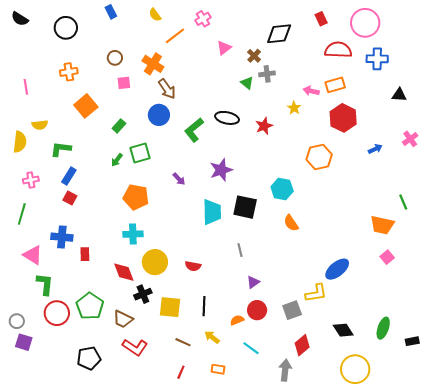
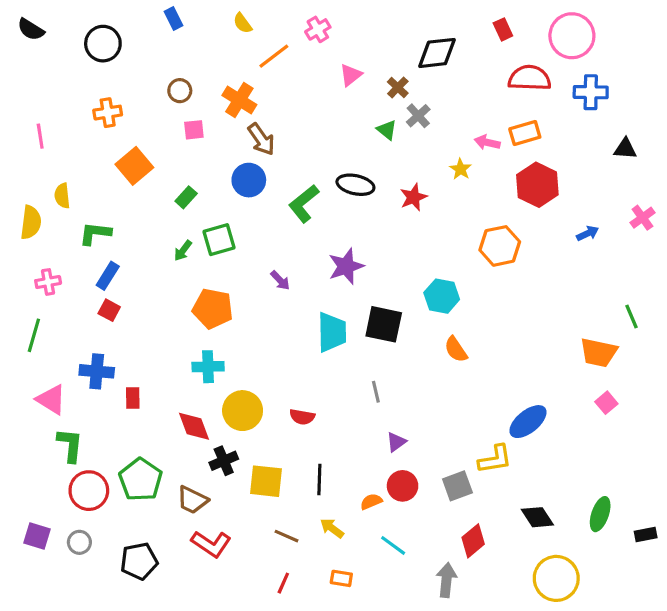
gray cross: (267, 74) -> (418, 116), turned -35
yellow semicircle: (40, 125) -> (62, 196), turned 91
gray circle: (17, 321) -> (79, 542), moved

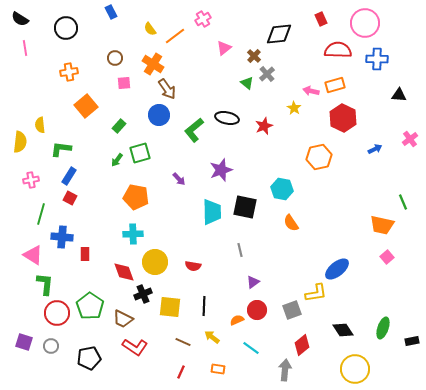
yellow semicircle: (243, 23) -> (150, 29), moved
pink line: (40, 136) -> (25, 48), moved
green line: (34, 335) -> (41, 214), moved

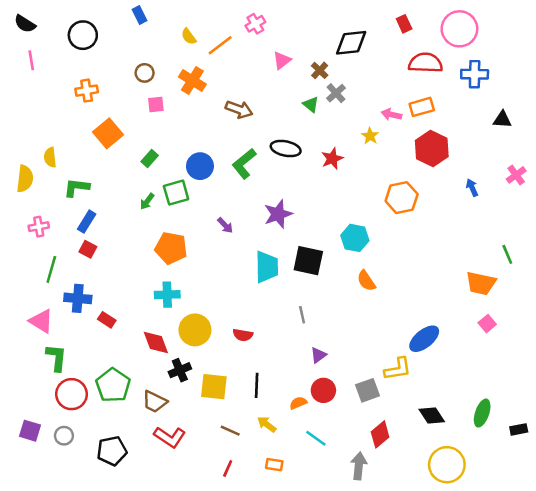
brown arrow: (167, 89) -> (239, 109), moved, turned -35
blue circle: (159, 115) -> (200, 166), moved
blue arrow: (375, 149) -> (472, 188), turned -88
red rectangle: (85, 254) -> (107, 320), turned -56

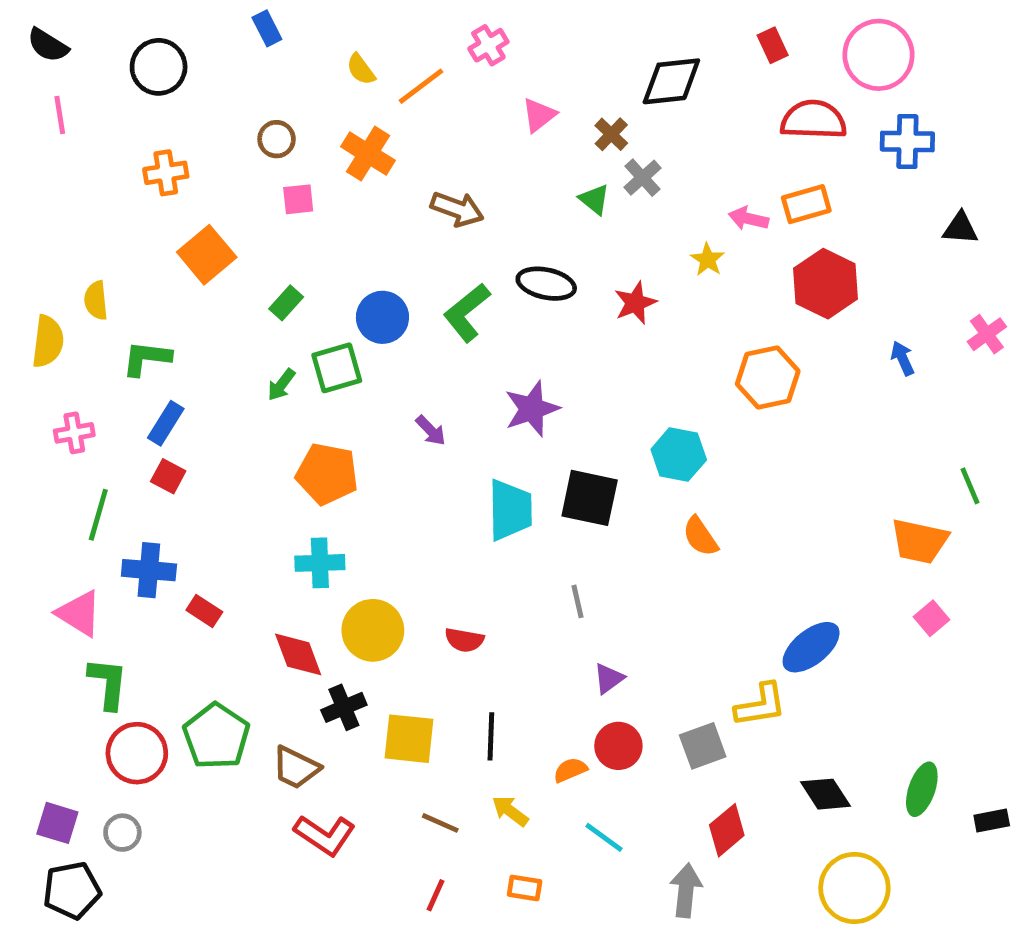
black pentagon: (112, 451) -> (72, 890), moved

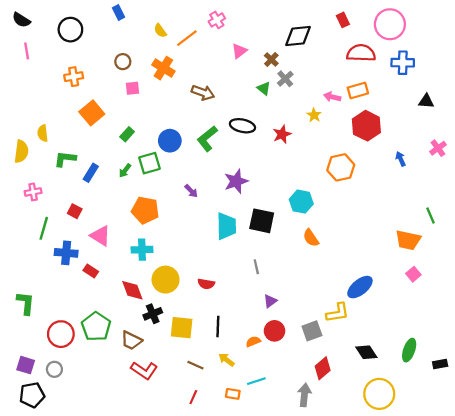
blue rectangle: (166, 423) -> (91, 173), moved
pink triangle: (79, 613) -> (100, 236), moved
green L-shape: (108, 683) -> (26, 303), moved
cyan line: (604, 837) -> (256, 381), moved, turned -54

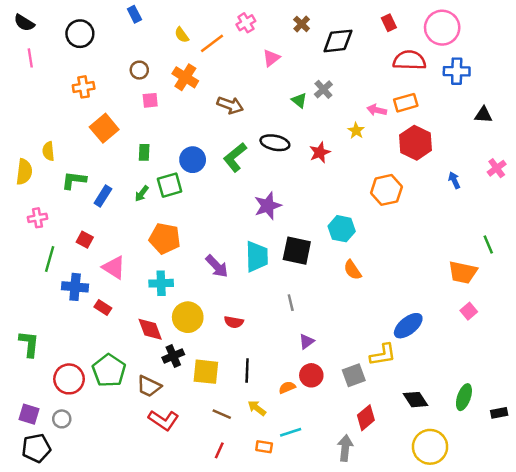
brown cross: (271, 59) -> (302, 24), moved
green rectangle: (127, 134) -> (144, 152), turned -40
purple arrow: (191, 191) -> (217, 266), moved, size x1.5

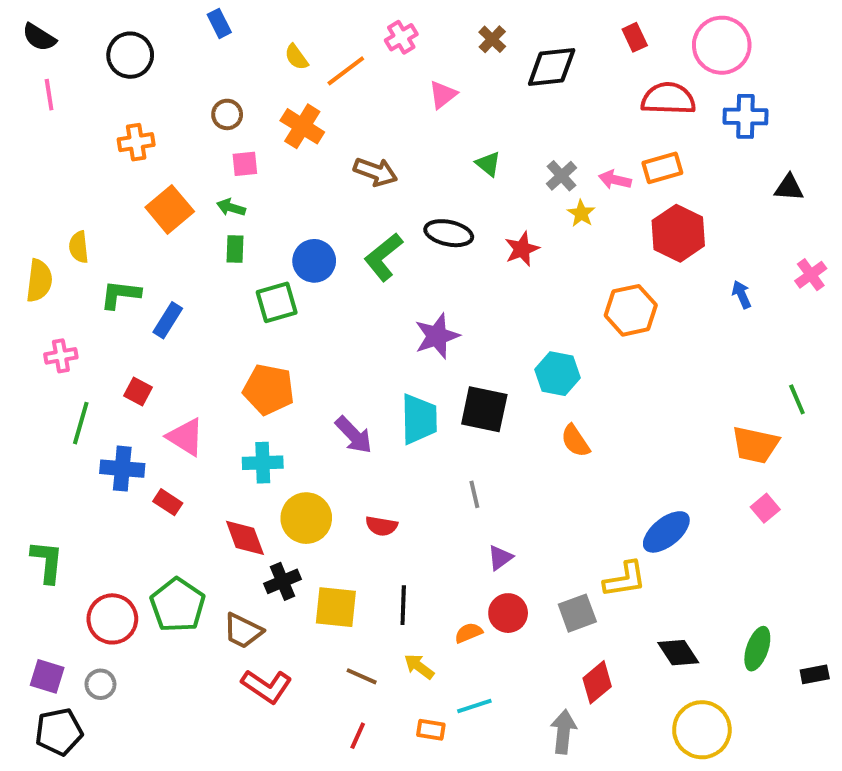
gray cross: (323, 89) -> (561, 176), moved
green arrow: (142, 194) -> (231, 207), moved, turned 70

